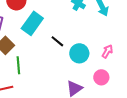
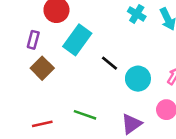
green line: (18, 65) -> (85, 115), moved, turned -66

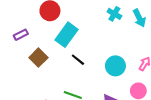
purple rectangle: (33, 40) -> (21, 35), moved, turned 48
black line: (110, 63) -> (78, 60), moved

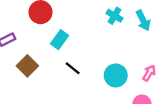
cyan rectangle: (67, 35) -> (60, 40), size x0.7

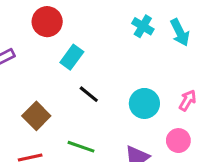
brown square: (27, 66) -> (36, 116), moved

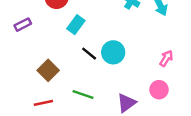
cyan circle: (144, 103) -> (113, 52), moved

